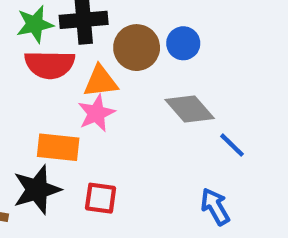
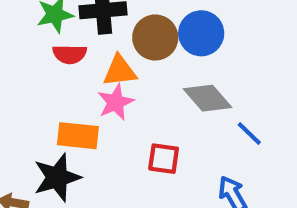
blue circle: (183, 43) -> (201, 33), size x1.4
red semicircle: (50, 64) -> (70, 54), size x0.7
red square: (101, 198) -> (164, 159), moved

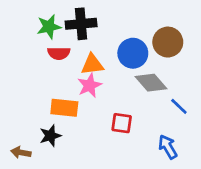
blue circle: (201, 33) -> (133, 53), moved
brown circle: (155, 37) -> (168, 42), moved
black star: (57, 177) -> (50, 136), size x0.7

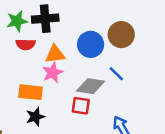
gray diamond: (151, 83) -> (91, 86), moved, turned -40
blue line: (179, 106) -> (116, 74), moved
black star: (50, 136) -> (35, 117), moved

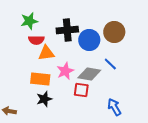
black cross: (45, 19) -> (67, 30), moved
orange triangle: (55, 54) -> (46, 53), moved
pink star: (53, 73) -> (65, 71), moved

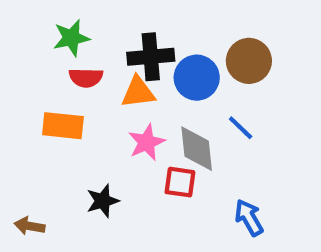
orange triangle: (46, 53) -> (138, 92), moved
gray diamond: (89, 74) -> (197, 149), turned 75
orange rectangle: (40, 79) -> (63, 126), moved

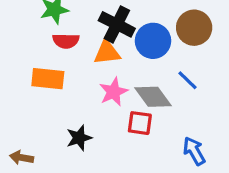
black cross: (151, 57) -> (117, 24), turned 32
gray diamond: (197, 149) -> (153, 97), turned -30

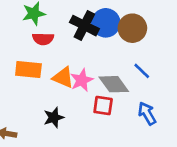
brown circle: (194, 28) -> (132, 28), moved
blue circle: (153, 41) -> (106, 23), moved
orange triangle: (107, 52) -> (63, 77), moved, turned 30
blue arrow: (194, 151) -> (147, 113), moved

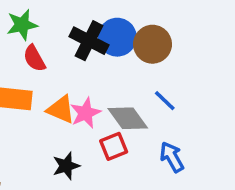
red semicircle: (43, 39) -> (34, 58), turned 60
red square: (103, 105) -> (114, 146), turned -30
black star: (54, 117) -> (66, 166), moved

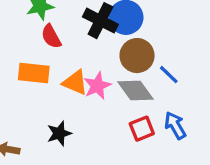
brown circle: (152, 44) -> (137, 56), moved
red square: (114, 146) -> (142, 129), moved
black star: (66, 166) -> (59, 133), moved

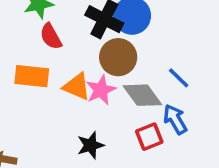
brown circle: (137, 56) -> (118, 57), moved
blue arrow: (175, 125) -> (175, 119), moved
black star: (59, 133) -> (91, 145), moved

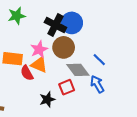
red semicircle: (51, 36) -> (27, 73), moved
pink star: (101, 90) -> (39, 49), moved
red square: (149, 137) -> (67, 87), moved

